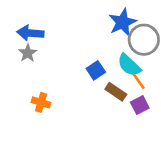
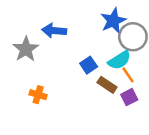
blue arrow: (30, 33) -> (54, 31), moved
gray star: (28, 53) -> (26, 49), size x1.5
cyan semicircle: (129, 65) -> (119, 60), turned -75

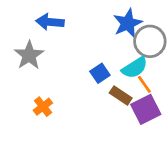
blue arrow: (54, 31) -> (50, 22), moved
orange cross: (38, 95) -> (43, 107), turned 35
purple square: (129, 97) -> (146, 109), size x1.5

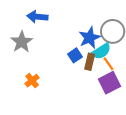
blue star: (128, 23) -> (90, 38), moved
brown rectangle: (121, 96) -> (90, 62), moved, turned 70

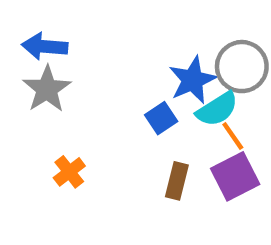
blue arrow: (37, 17) -> (45, 46), moved
brown rectangle: (90, 62) -> (177, 181), moved

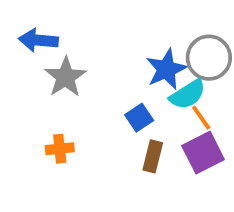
gray star: (47, 89) -> (66, 77), moved
blue square: (161, 118) -> (139, 118), moved
orange cross: (69, 172) -> (60, 149), turned 32

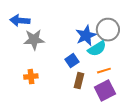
gray star: (66, 77) -> (34, 40), turned 30
orange line: (201, 118) -> (104, 71), moved, turned -72
purple square: (203, 153) -> (105, 91), moved

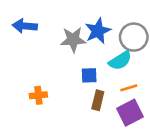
blue star: (86, 36) -> (98, 31), moved
gray star: (34, 40) -> (73, 40), moved
blue square: (72, 61) -> (89, 75), turned 32

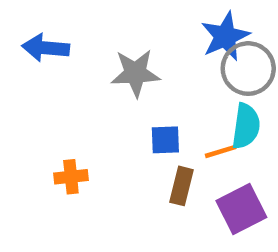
blue star: (98, 31) -> (225, 36), moved
cyan semicircle: (120, 61) -> (246, 126), moved, turned -50
orange line: (129, 88) -> (221, 151), moved

